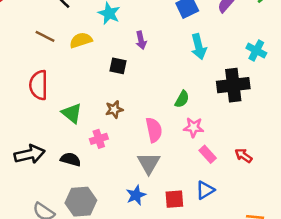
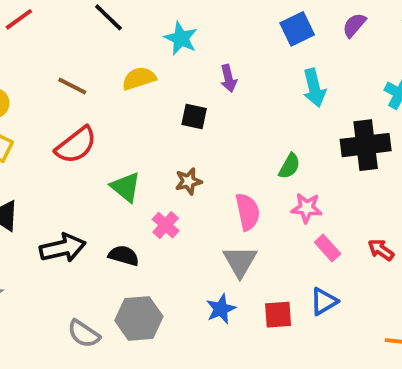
brown line: (45, 36) -> (72, 86), moved
red semicircle: (39, 85) -> (76, 145), turned -128
pink cross: (99, 139) -> (166, 225), turned -30

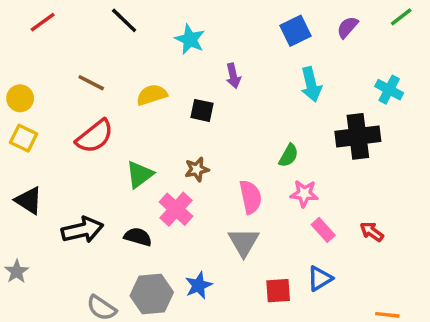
yellow semicircle: (139, 78) -> (152, 95), moved
green triangle: (126, 187) -> (140, 174), turned 44
pink cross: (166, 225) -> (176, 209), size x1.4
blue star: (221, 309) -> (199, 285), moved

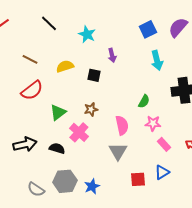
purple semicircle: (347, 27) -> (178, 27), size x1.5
blue star: (199, 285) -> (92, 186), moved

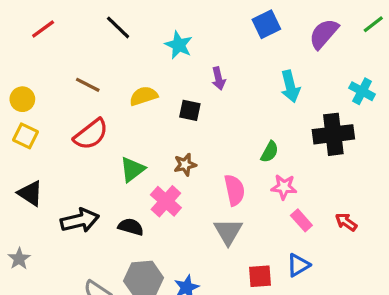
blue square: (148, 29) -> (266, 24), moved

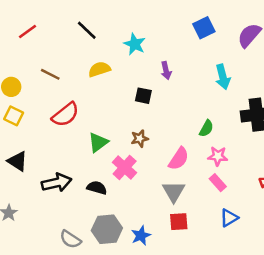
brown line: (88, 85) -> (50, 74), moved
yellow semicircle: (144, 96) -> (99, 69), moved
pink semicircle: (234, 190) -> (179, 159), turned 45
pink rectangle: (301, 220) -> (218, 183), moved
red square: (260, 276) -> (179, 222), moved

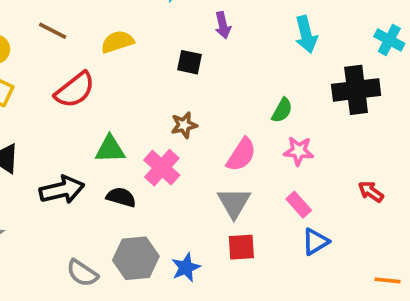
yellow semicircle: (99, 69) -> (117, 42), moved
green triangle: (98, 142) -> (110, 149), moved, turned 35
pink rectangle: (218, 183) -> (299, 205), moved

